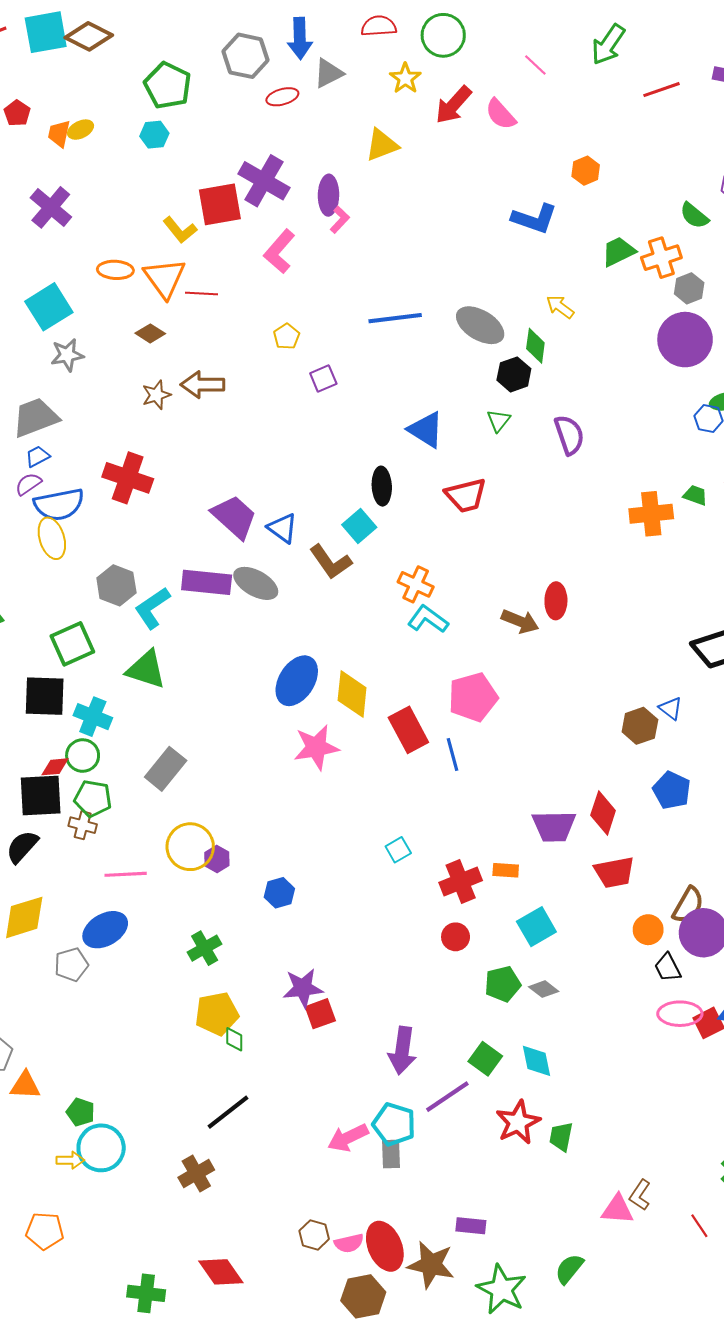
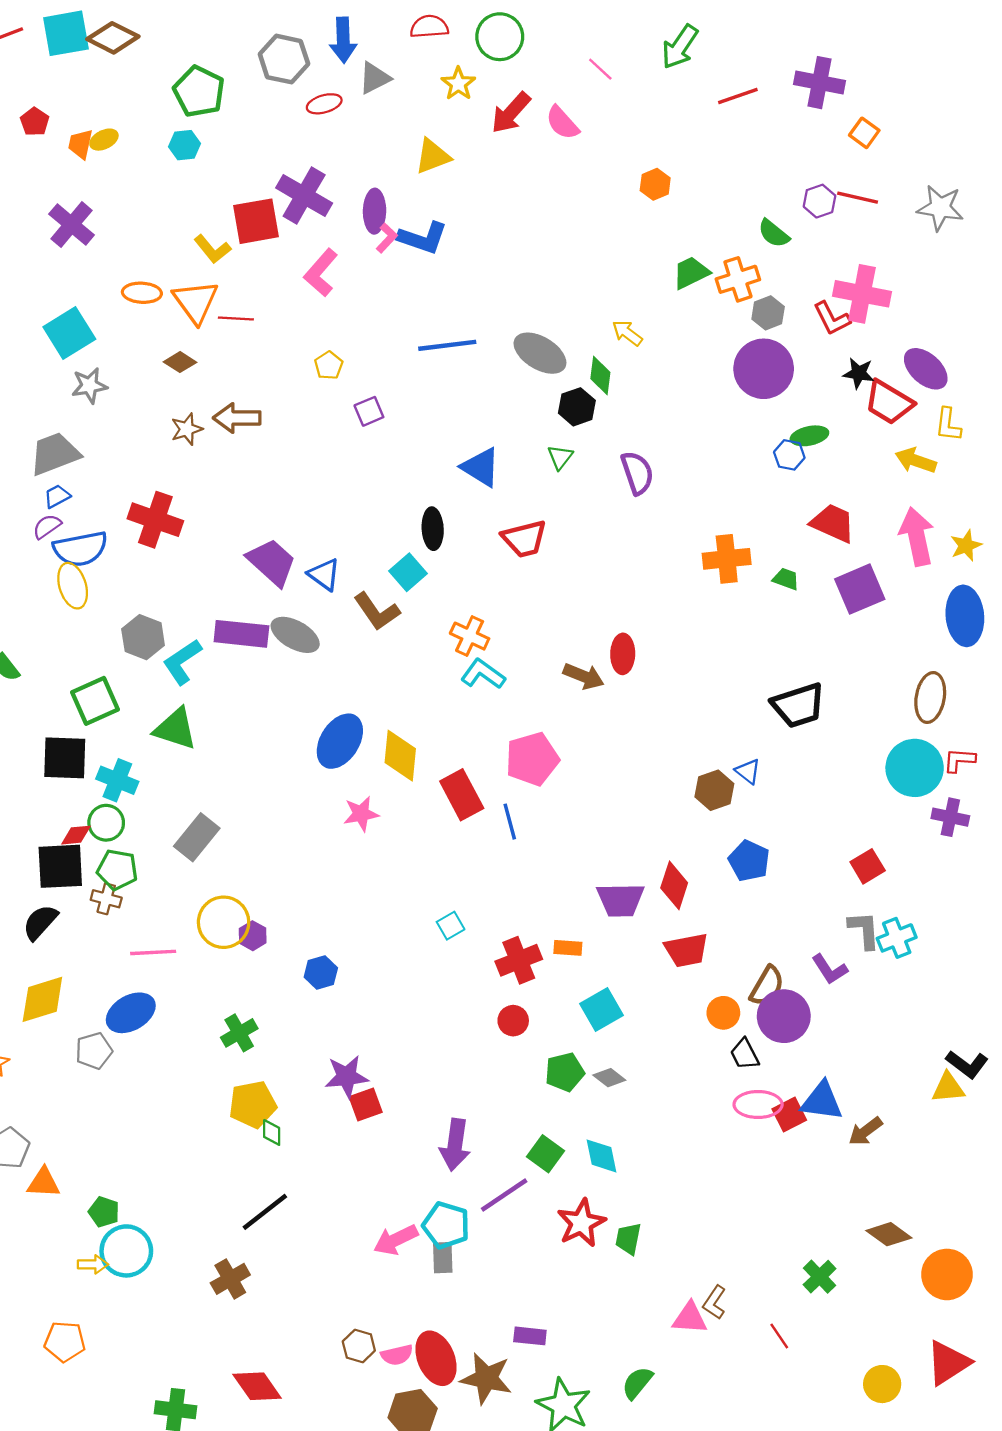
blue L-shape: (534, 219) -> (423, 238), moved
green trapezoid: (695, 495) -> (786, 579), moved
pink star: (316, 747) -> (361, 814), size x0.7

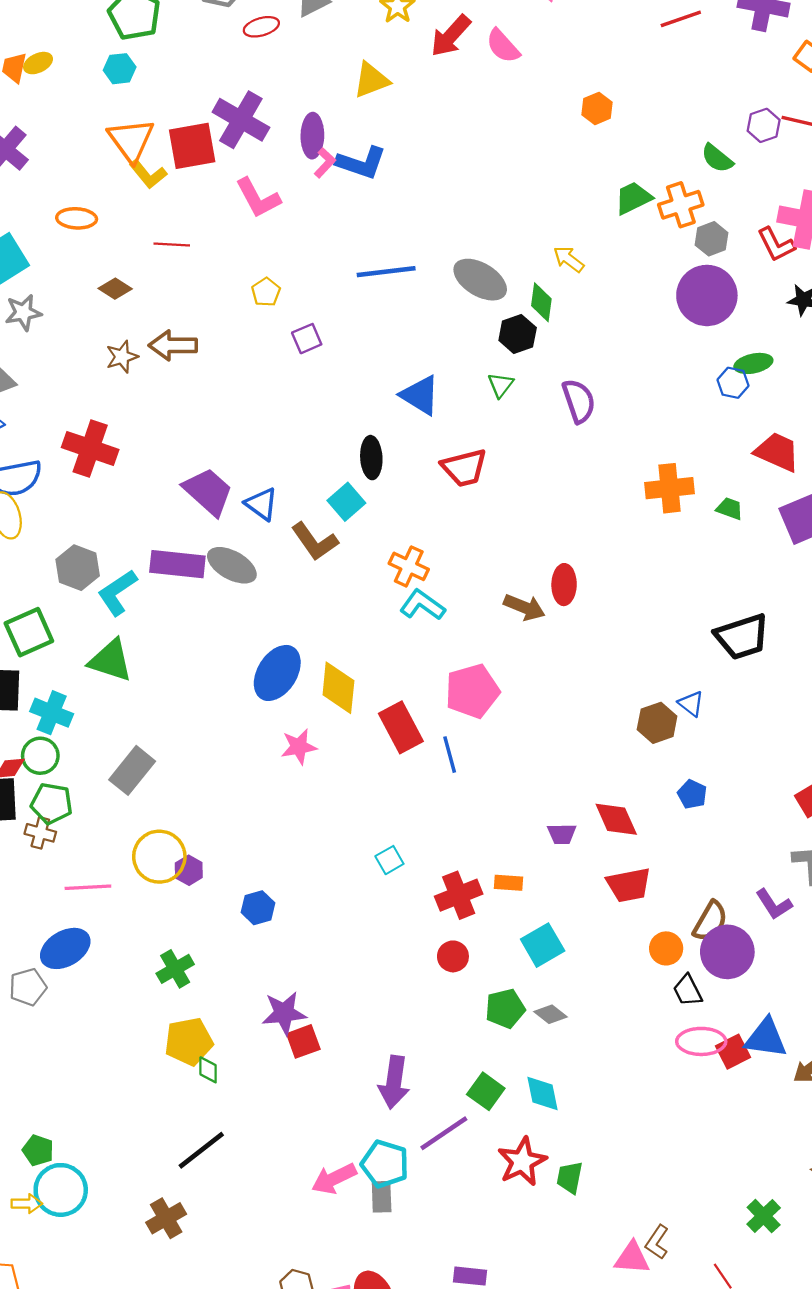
pink L-shape: (321, 273) -> (258, 198), turned -69
orange triangle: (196, 302) -> (131, 140), moved
blue pentagon: (749, 861) -> (692, 794), size x0.7
red diamond: (674, 885) -> (616, 819), turned -42
purple trapezoid: (620, 900) -> (562, 834), size x0.6

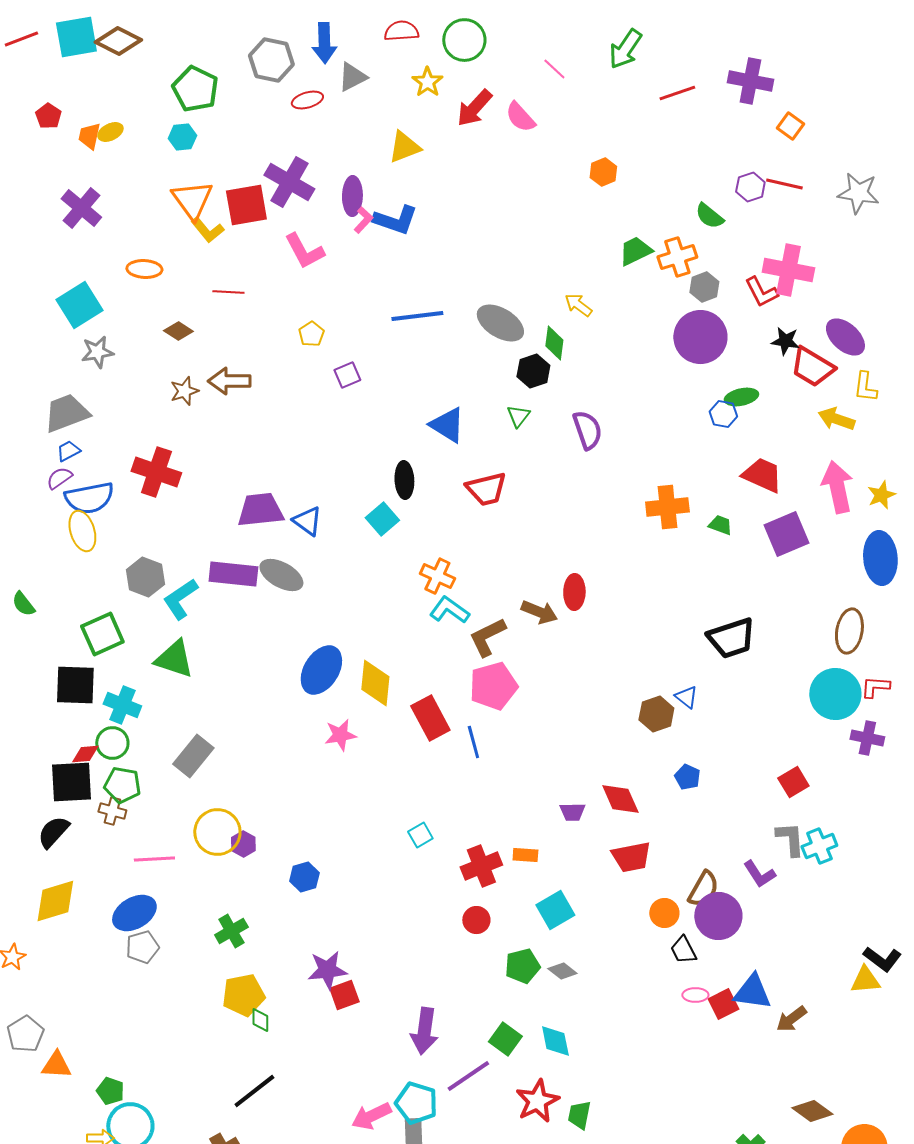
purple trapezoid: (208, 492) -> (260, 510), turned -48
brown L-shape: (315, 541) -> (487, 637), moved, turned 99
gray pentagon: (28, 987) -> (142, 947), moved
pink ellipse: (701, 1041) -> (695, 995), size x0.6

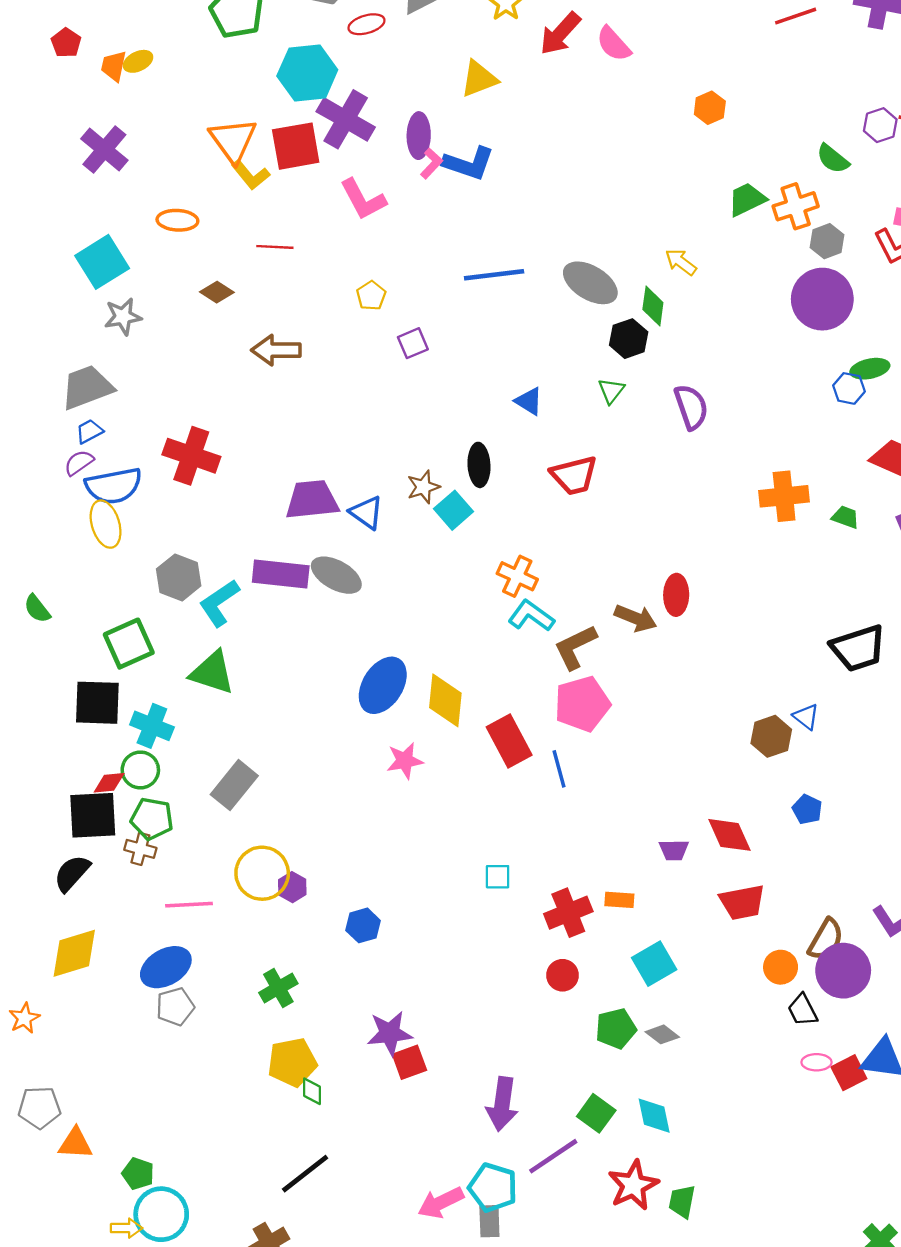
cyan hexagon: (182, 137) -> (307, 73), moved, size x1.8
brown star: (184, 391) -> (423, 487), moved
blue triangle: (447, 425) -> (529, 401), size x0.7
cyan square: (420, 835) -> (498, 877), turned 30
gray pentagon: (25, 1034) -> (39, 1107), turned 30

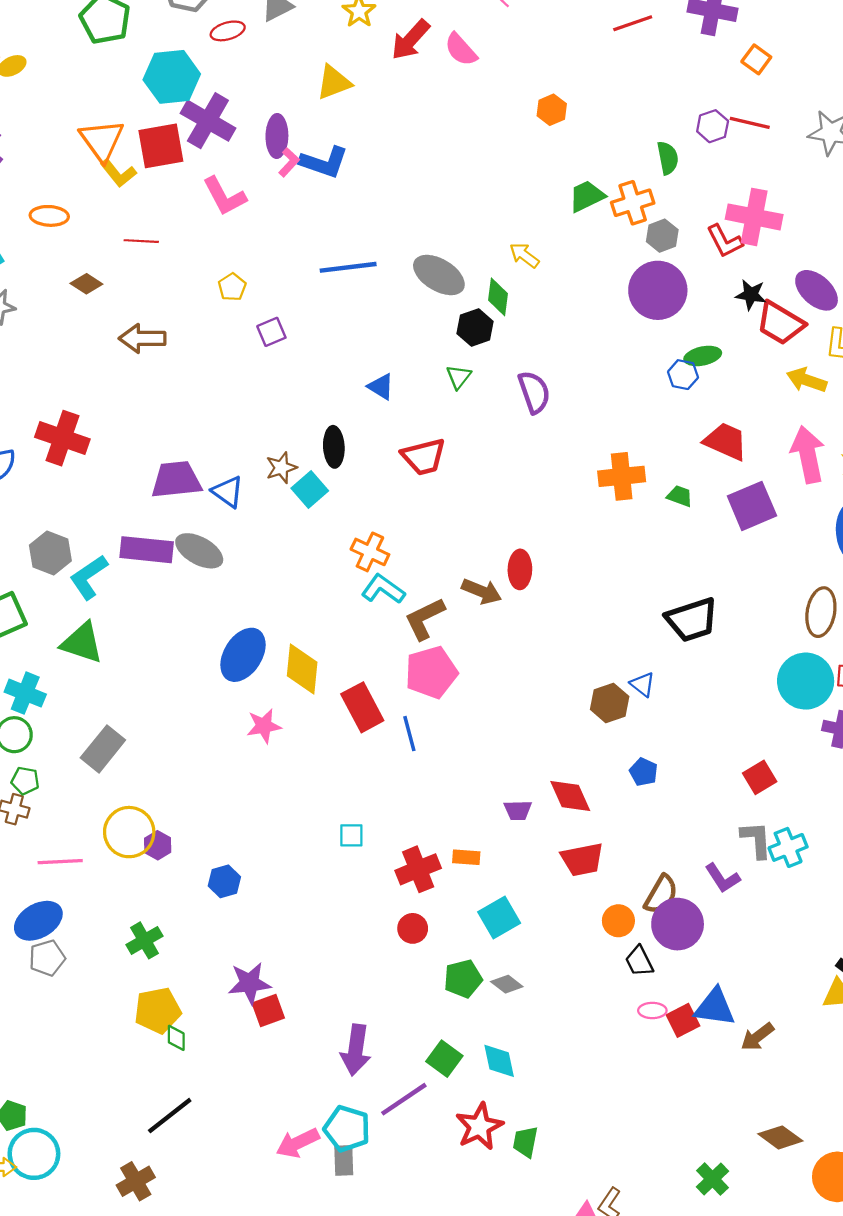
green semicircle: (833, 159) -> (668, 158), turned -140
green pentagon: (152, 819) -> (25, 781), size x0.7

